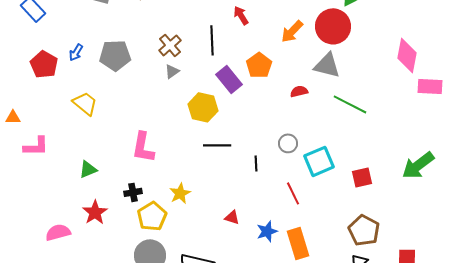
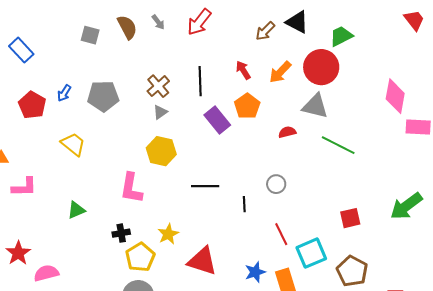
red arrow: (241, 15) -> (243, 70), moved
yellow hexagon: (203, 107) -> (161, 151), moved
cyan square: (319, 161) -> (311, 253), moved
red star: (95, 212) -> (18, 253), moved
red triangle: (232, 217) -> (202, 261), moved, size x2.0

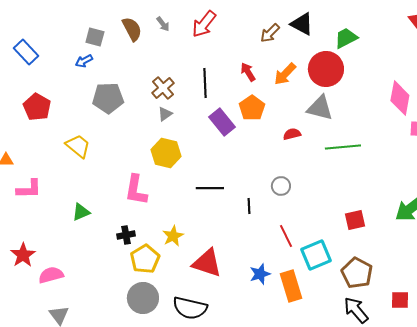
blue arrow: (64, 93) -> (84, 61), moved, turned 30
green line: (338, 145) -> (343, 147), turned -32

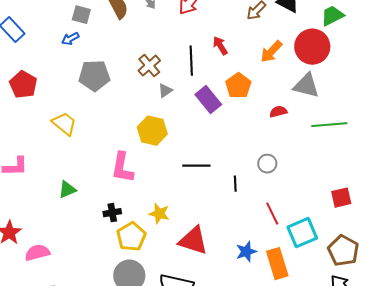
red arrow: (248, 72) -> (220, 46), moved
gray triangle: (165, 114) -> (165, 91), moved
yellow star: (173, 236) -> (159, 214), turned -30

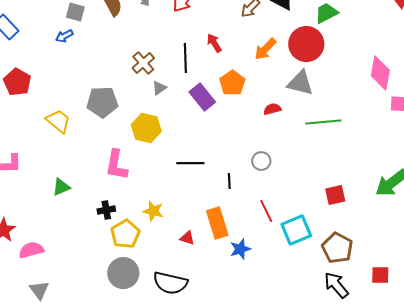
gray pentagon: (94, 76) -> (102, 102), moved
red triangle: (193, 241) -> (187, 238), size x0.5
orange rectangle: (277, 264) -> (217, 223), moved

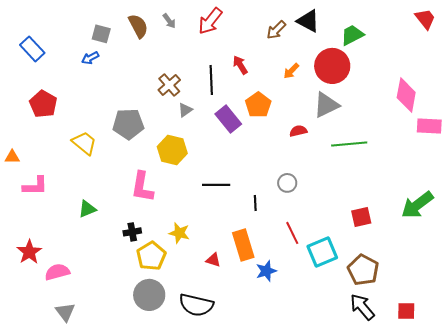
orange arrow: (265, 49) -> (291, 71), size x0.7
gray triangle: (300, 83) -> (326, 105), turned -40
red square: (380, 275) -> (406, 311), moved

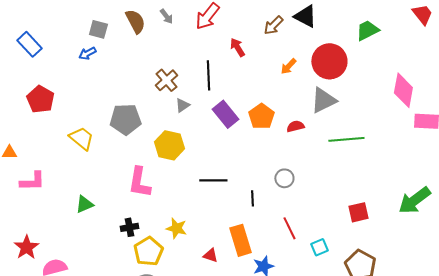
green trapezoid: (352, 35) -> (367, 30), moved
red arrow: (240, 65) -> (237, 47), moved
orange pentagon: (258, 105) -> (261, 116), moved
cyan square: (322, 252) -> (319, 247), size x0.6

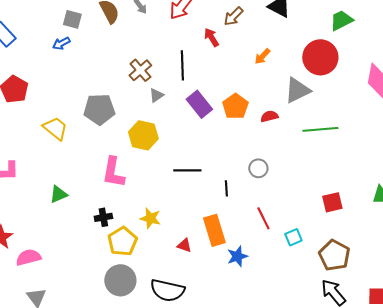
brown arrow: (273, 25) -> (233, 16), moved
red circle: (329, 61) -> (320, 57), moved

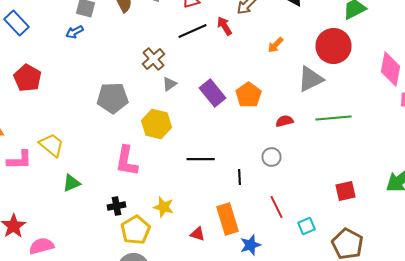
black line: (182, 65) -> (192, 31), moved, turned 68
red semicircle: (269, 116) -> (284, 121), moved
yellow trapezoid: (55, 128) -> (52, 145), moved

